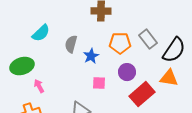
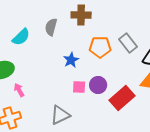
gray semicircle: (71, 44) -> (51, 27), moved
purple circle: (127, 72) -> (98, 85), moved

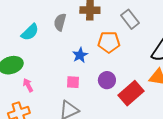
gray rectangle: (128, 43) -> (130, 19), moved
pink square: (79, 87) -> (73, 82), moved

